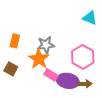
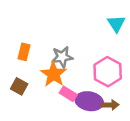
cyan triangle: (90, 18) -> (116, 24), turned 35

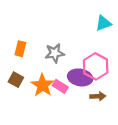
cyan triangle: (116, 24) -> (103, 23), turned 42
orange star: (54, 74) -> (42, 85), moved
purple ellipse: (89, 101) -> (80, 77), moved

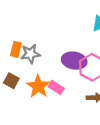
gray star: (55, 53) -> (30, 54), moved
purple ellipse: (80, 77) -> (74, 61), moved

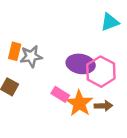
orange star: (38, 86) -> (79, 103), moved

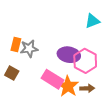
pink rectangle: (60, 94) -> (53, 79), size x1.5

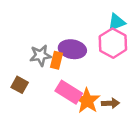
orange rectangle: (16, 44) -> (56, 60), moved
purple ellipse: (69, 55) -> (72, 49), moved
pink hexagon: (85, 61) -> (113, 43), moved

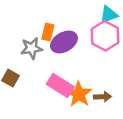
purple ellipse: (72, 49) -> (64, 42), turned -40
orange rectangle: (56, 60) -> (48, 32), moved

